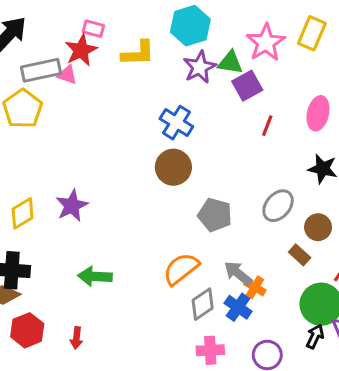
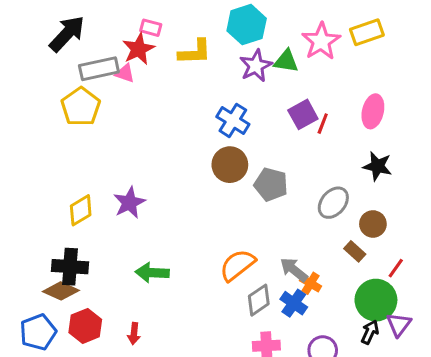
yellow rectangle: (312, 33) -> (367, 32), turned 48
purple square: (247, 86) -> (303, 114), moved
gray pentagon: (215, 215) -> (271, 184), moved

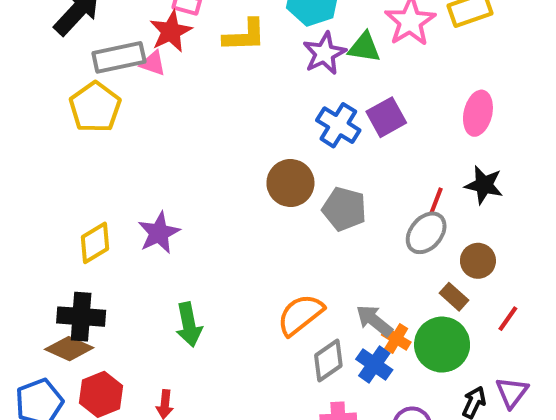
blue cross: (233, 120) -> (338, 125), moved
red line: (323, 124) -> (436, 201), moved
green arrow: (152, 273) -> (189, 325), turned -104
green circle: (376, 300) -> (442, 345), moved

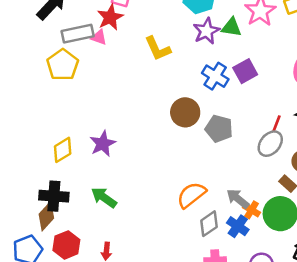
yellow L-shape: (245, 35) -> (158, 49), moved, turned 68
green arrow: (189, 325) -> (104, 197), moved, turned 136
brown diamond: (69, 349) -> (46, 216), turned -72

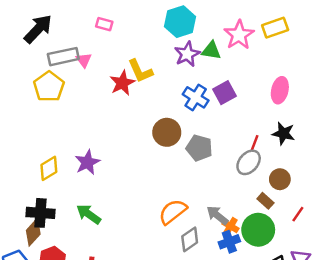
red star: (110, 17) -> (122, 83), moved
pink triangle: (99, 37) -> (84, 60), turned 35
blue cross: (238, 226) -> (229, 242), moved, turned 35

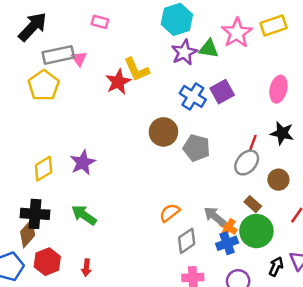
brown rectangle: (265, 201) -> (253, 204), moved
orange semicircle: (173, 212) -> (170, 213), size x0.7

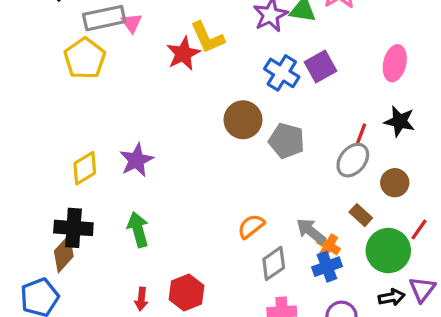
green arrow: (84, 215) -> (138, 230), turned 40
green circle: (256, 231) -> (388, 251), moved
red hexagon: (47, 262) -> (187, 292), moved
black arrow: (276, 266) -> (392, 297), turned 54

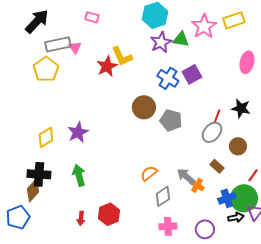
pink ellipse: (395, 63) -> (247, 62), moved
green circle: (388, 251) -> (244, 198), moved
blue cross: (327, 267) -> (227, 198), moved

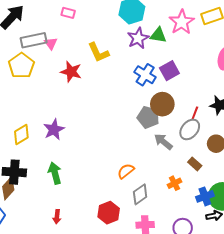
red star: (107, 66) -> (71, 72), moved, turned -30
brown circle: (144, 107) -> (162, 104), moved
gray arrow: (186, 176) -> (163, 142), moved
orange cross: (197, 185) -> (175, 183), turned 32
red hexagon: (109, 214) -> (109, 213), moved

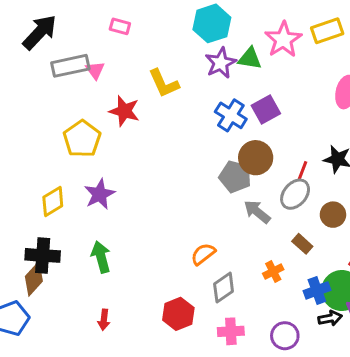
yellow pentagon: (21, 66) -> (82, 139), moved

